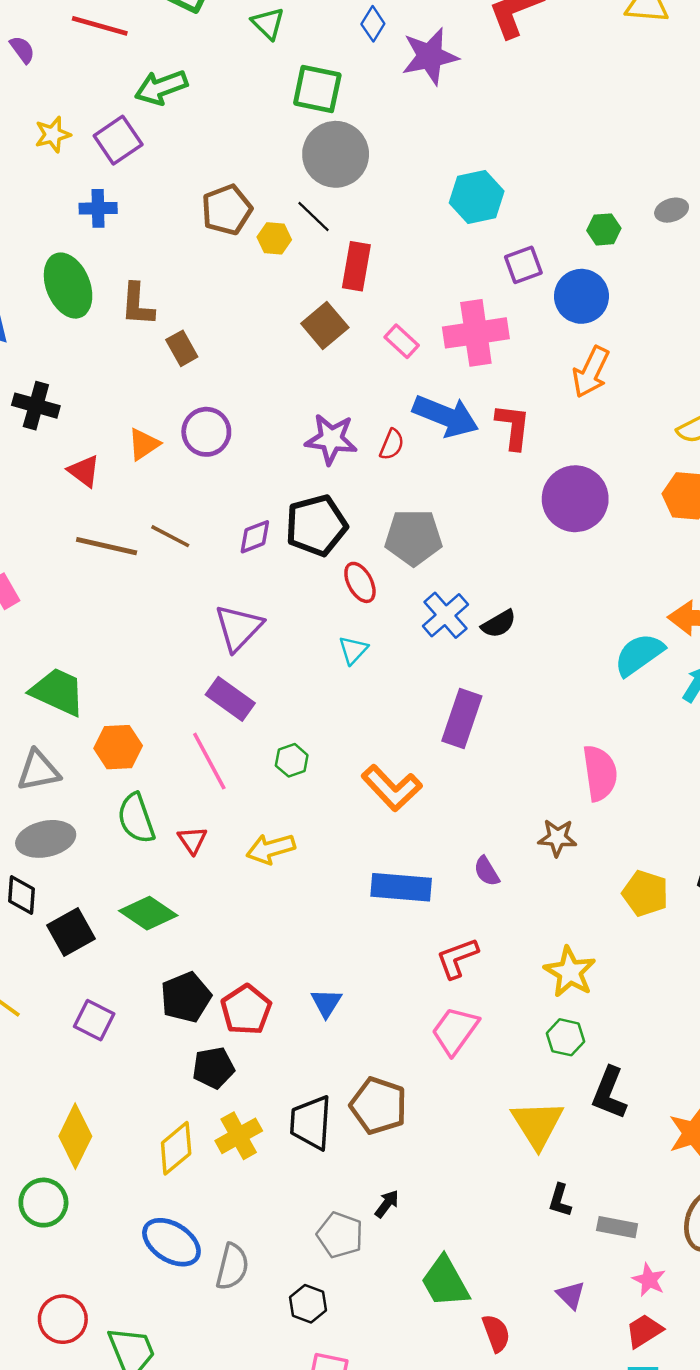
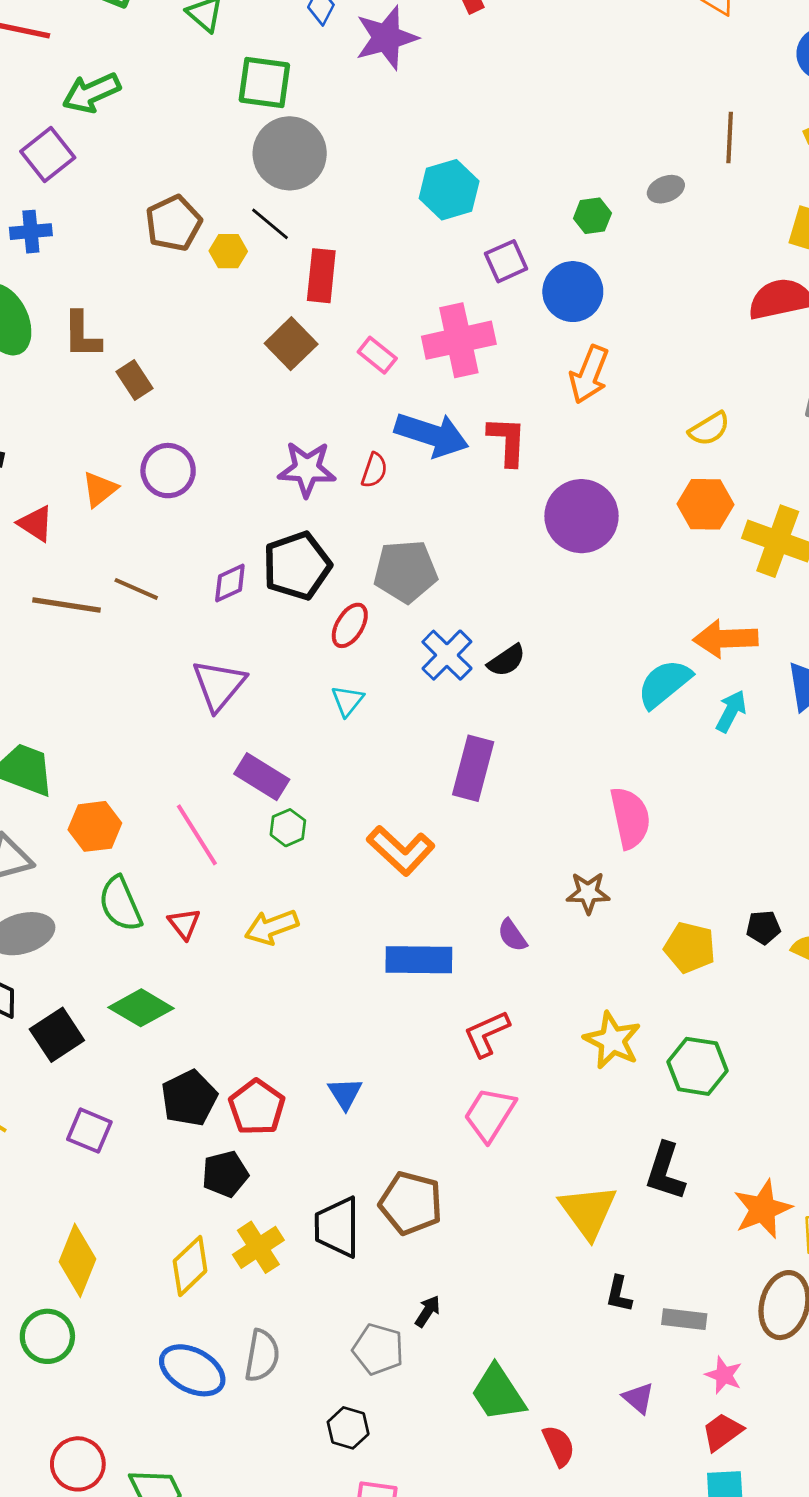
red ellipse: (360, 582) -> (350, 625), turned 63
purple rectangle: (230, 699) -> (262, 777), moved
green hexagon: (566, 1037) -> (697, 1066), moved, size x1.4
gray semicircle: (232, 1267) -> (262, 1356), moved

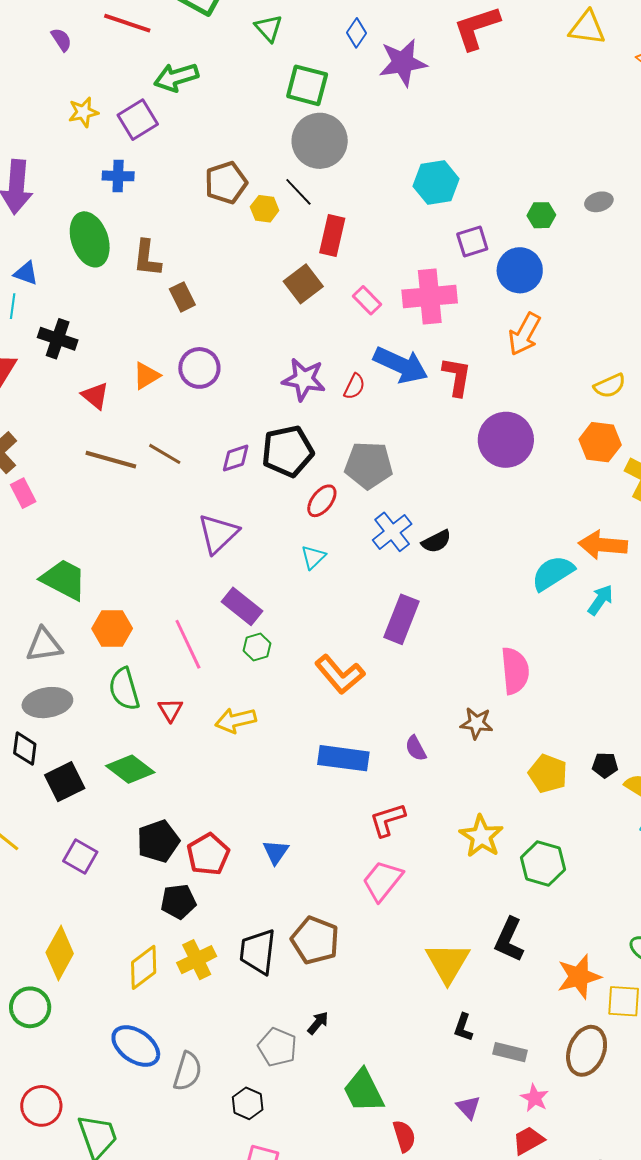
gray semicircle: (262, 1356) -> (188, 1071), moved

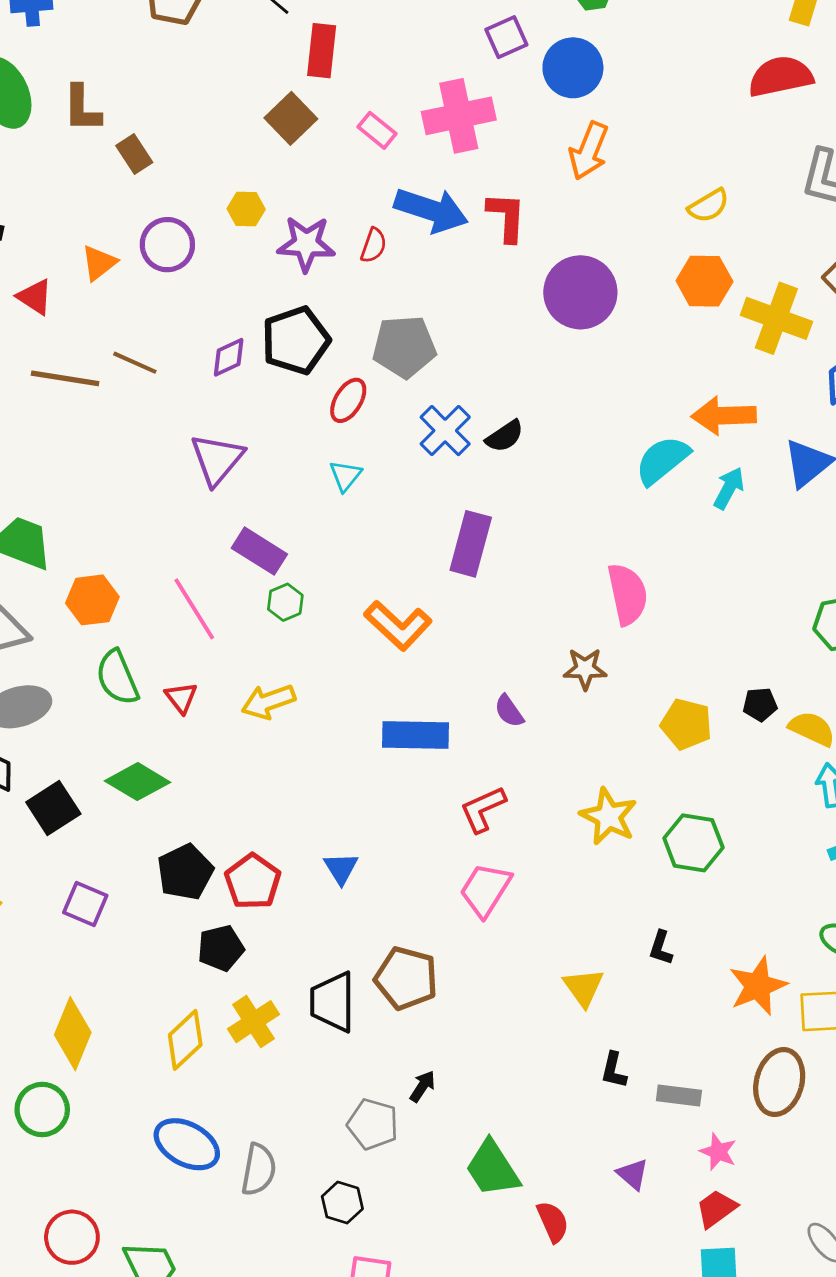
yellow hexagon: (265, 209) -> (246, 209), moved
black L-shape: (509, 940) -> (661, 948), size x0.6
yellow triangle: (448, 963) -> (583, 987), size x0.7

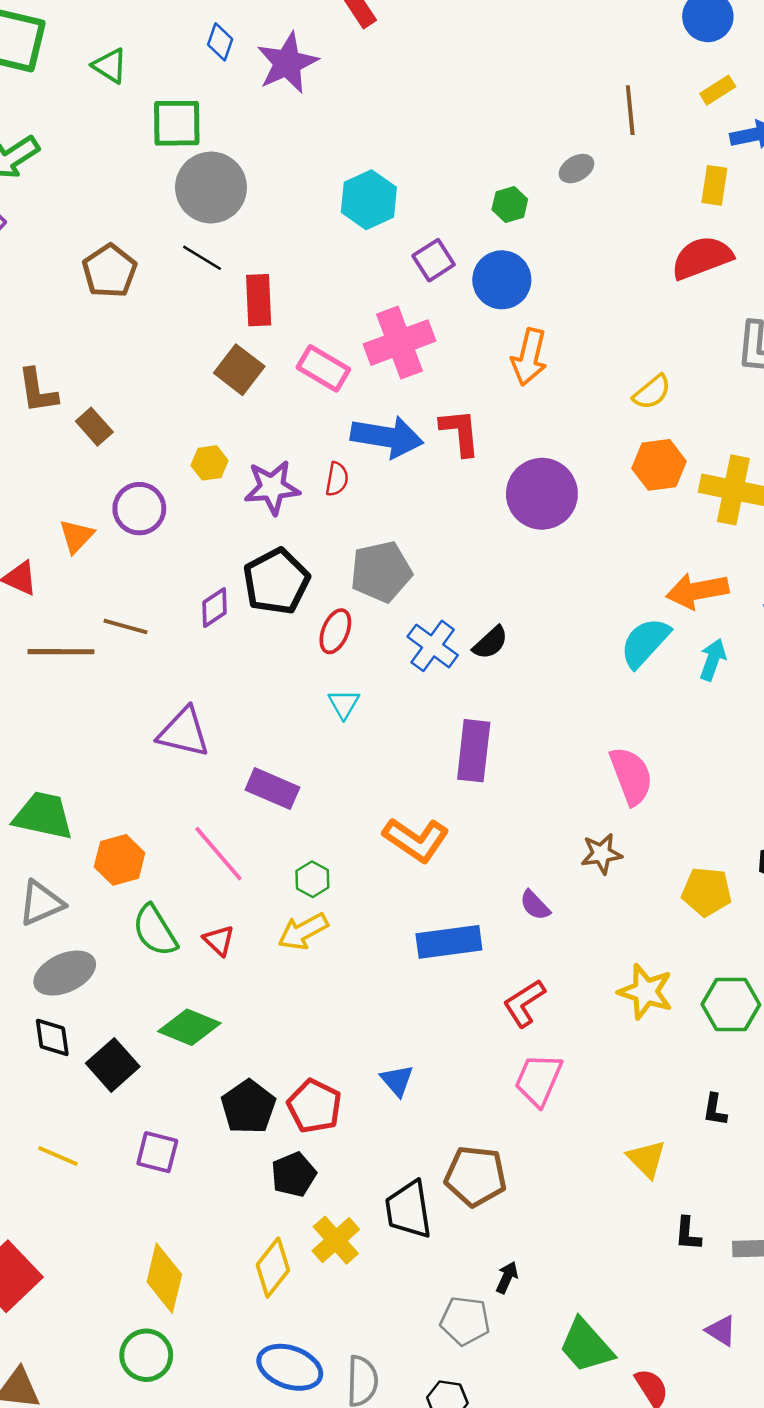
pink rectangle: (377, 130) -> (323, 368), size x1.4
purple triangle: (217, 459) -> (184, 732), moved, turned -48
green hexagon: (285, 602) -> (312, 879), moved

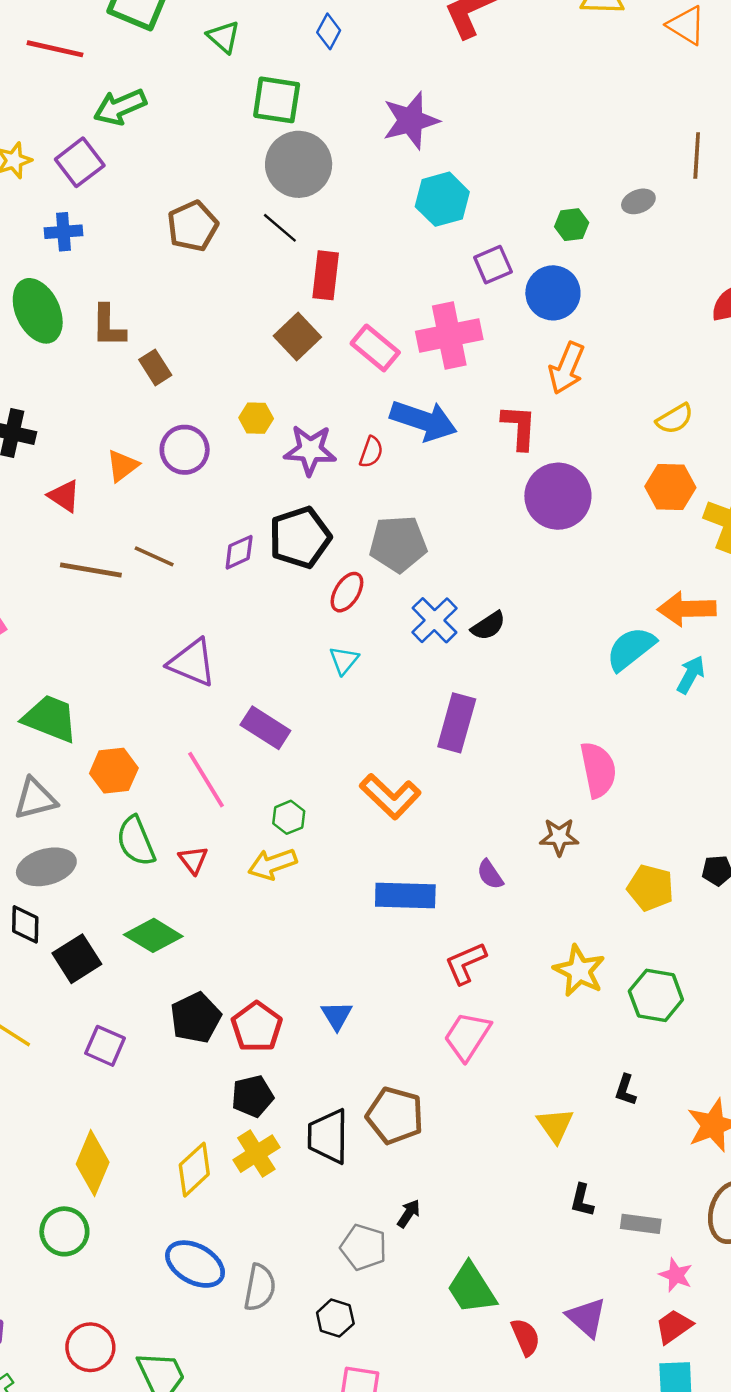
purple star: (287, 63) -> (411, 120), moved
red L-shape: (460, 432) -> (519, 427), moved
black pentagon: (294, 1175) -> (252, 1096), moved
purple triangle: (721, 1331) -> (586, 1317), moved, size x1.4

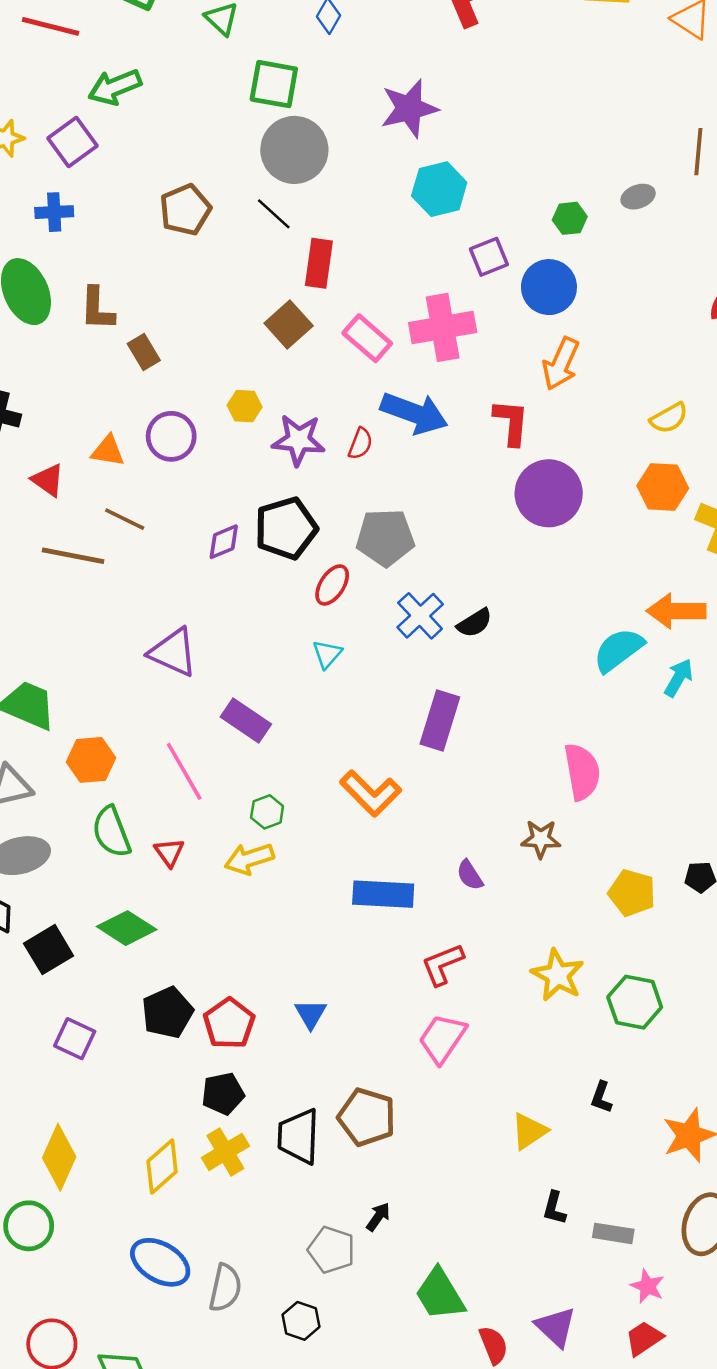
orange triangle: (122, 466) -> (108, 451), turned 45
brown line: (154, 556) -> (125, 519), moved
yellow triangle: (555, 1125) -> (529, 1131), turned 30

